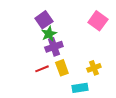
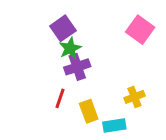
yellow rectangle: (62, 68) -> (89, 111), moved
red line: (42, 69) -> (60, 98), turned -48

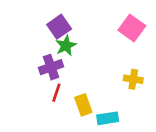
purple cross: (77, 67) -> (51, 67), moved
yellow cross: (134, 97) -> (133, 79), moved, turned 30

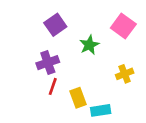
green star: (66, 46) -> (89, 45), moved
yellow cross: (133, 79) -> (125, 74), turned -30

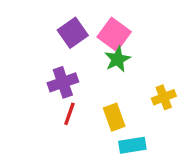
pink square: (123, 26) -> (114, 34), moved
yellow rectangle: (78, 98) -> (114, 117), moved

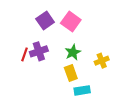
green star: (117, 59) -> (73, 52), moved
red line: (69, 114) -> (24, 54), moved

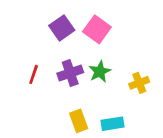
purple cross: (39, 51) -> (70, 73), moved
yellow rectangle: (71, 73) -> (79, 121), moved

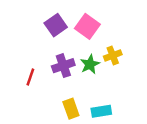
red line: (34, 74) -> (30, 77), moved
yellow cross: (139, 83) -> (113, 55), moved

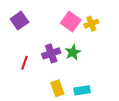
purple square: (56, 25) -> (19, 21), moved
yellow cross: (113, 55) -> (91, 24), moved

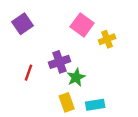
yellow cross: (91, 24) -> (107, 39), moved
green star: (73, 52) -> (76, 77), moved

